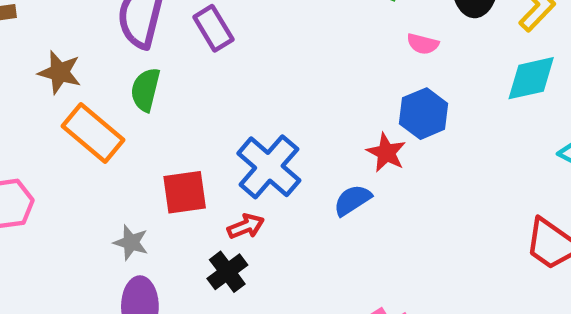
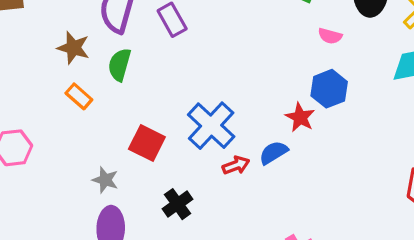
brown star: (60, 72) -> (73, 48), moved
orange rectangle: (93, 133) -> (79, 96), size x0.6
red square: (185, 192) -> (147, 143), turned 33
red arrow: (246, 226) -> (236, 165), moved

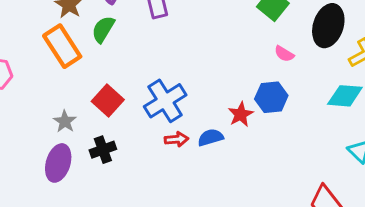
orange rectangle: (79, 96) -> (62, 46), size x1.8
black cross: (177, 204) -> (103, 150), moved

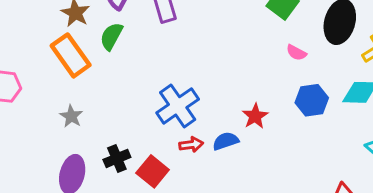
blue hexagon: (271, 97) -> (312, 100), moved
red square: (108, 100) -> (153, 171), moved
gray star: (65, 121) -> (71, 116), moved

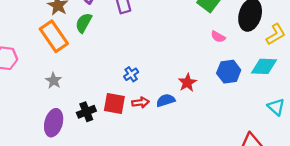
blue cross: (178, 106) -> (131, 74), size x0.5
red square: (153, 171) -> (114, 103), moved, turned -30

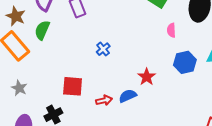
pink semicircle: (218, 37) -> (171, 30), turned 64
blue cross: (131, 74) -> (103, 49), moved
red square: (114, 103) -> (73, 86), moved

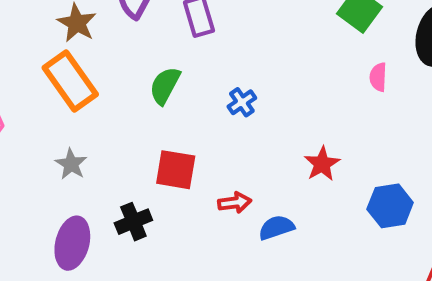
green semicircle: (42, 30) -> (165, 86), moved
blue hexagon: (185, 62) -> (390, 206), moved
blue semicircle: (128, 96) -> (276, 228), moved

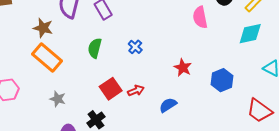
pink semicircle: (378, 77) -> (200, 17), size x1.5
red square: (176, 170) -> (111, 89), turned -30
red arrow: (235, 203) -> (136, 91), moved

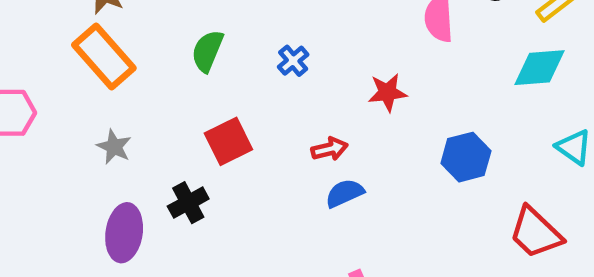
red star: (183, 68) -> (387, 92), moved, turned 30
red arrow: (136, 91) -> (330, 149), moved

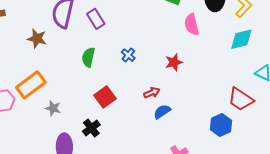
orange rectangle: (104, 56) -> (31, 85), moved, turned -76
blue hexagon: (466, 157) -> (221, 125), moved
red trapezoid: (536, 233) -> (241, 99), moved

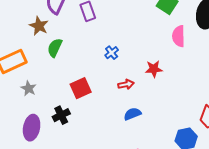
brown star: (37, 39) -> (39, 26), moved
green semicircle: (88, 57) -> (55, 48), moved
red arrow: (152, 93) -> (126, 84), moved

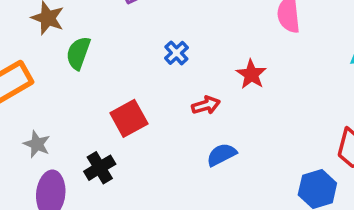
red star: (154, 69) -> (251, 74), turned -30
gray star: (29, 88) -> (37, 144), moved

